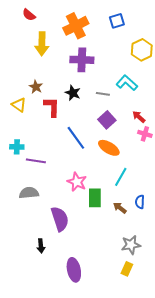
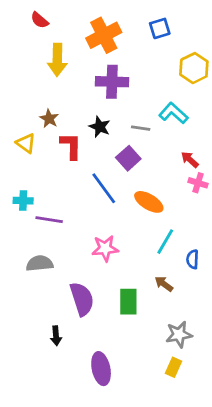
purple square: (107, 120) -> (128, 158), moved
pink star: (77, 182) -> (105, 248), turned -30
green rectangle: (95, 198) -> (128, 302), moved
blue semicircle: (140, 202) -> (193, 259), moved

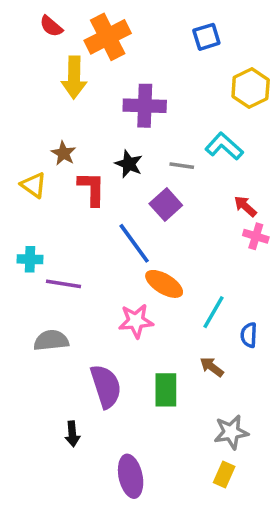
orange cross: (104, 35) -> (108, 37), moved
orange ellipse: (149, 202) -> (164, 284), moved

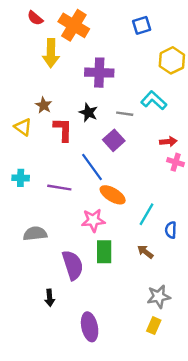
orange cross: (108, 37) -> (74, 25), turned -32
red arrow: (245, 206) -> (168, 142), turned 133
purple line: (64, 284) -> (59, 188), moved
green rectangle: (166, 390) -> (104, 252), moved

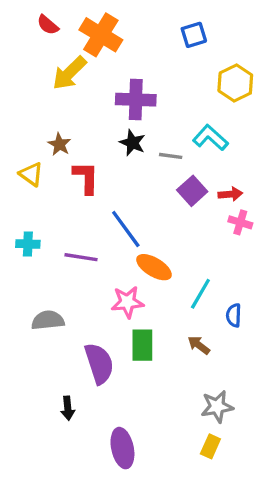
yellow arrow: (51, 53) -> (69, 73), turned 44
black star: (88, 113) -> (132, 143), moved
purple square: (114, 140) -> (192, 191), moved

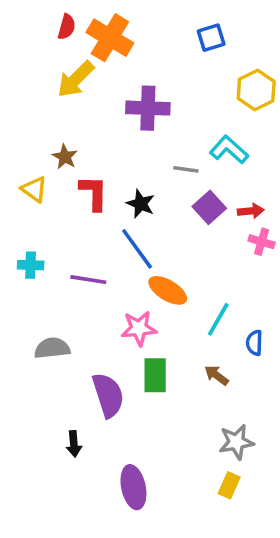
red semicircle: (48, 25) -> (67, 27), moved, turned -115
black star: (132, 143) -> (141, 204), moved

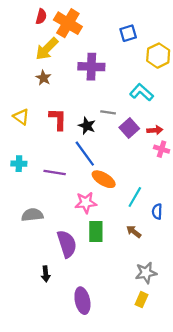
blue square: (211, 38) -> (128, 33), moved
brown star: (65, 157) -> (43, 78), moved
gray line: (186, 169) -> (108, 112), moved

